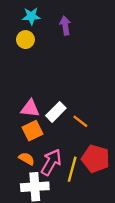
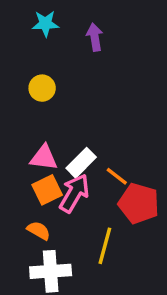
yellow circle: (25, 40) -> (42, 88), moved
red pentagon: (96, 159) -> (139, 203), moved
pink arrow: (51, 162) -> (74, 193), moved

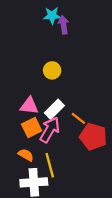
cyan star: (45, 24) -> (52, 16), moved
yellow circle: (42, 88) -> (52, 70), moved
yellow line: (105, 246) -> (50, 165), moved, turned -30

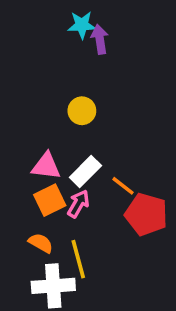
pink arrow: (50, 130) -> (78, 204), size x0.7

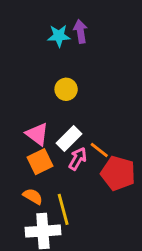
cyan star: (82, 25) -> (59, 36), moved
pink triangle: (46, 166) -> (37, 134), turned 30
pink arrow: (78, 204) -> (78, 159), moved

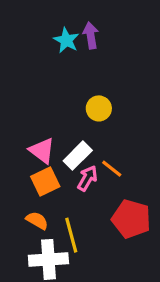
cyan star: (59, 36) -> (66, 40), turned 30
yellow circle: (66, 89) -> (99, 108), moved
red pentagon: (118, 173) -> (131, 219), moved

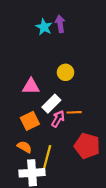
pink triangle: (42, 151) -> (31, 86), moved, turned -36
orange line: (112, 169) -> (74, 112), turned -40
yellow line: (71, 235) -> (47, 157), turned 30

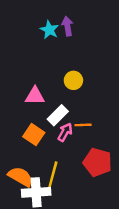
orange square: (30, 121) -> (34, 135), turned -30
orange semicircle: (24, 147) -> (20, 177), moved, size x1.5

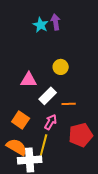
pink arrow: (65, 132) -> (51, 122), moved
orange square: (34, 135) -> (21, 120), moved
red pentagon: (98, 162) -> (81, 135), turned -30

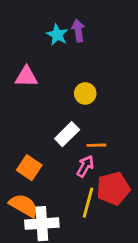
pink triangle: (29, 80) -> (26, 77), moved
pink arrow: (51, 122) -> (85, 166), moved
yellow line: (44, 145) -> (88, 203), moved

